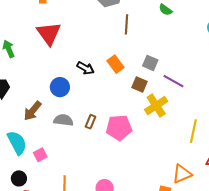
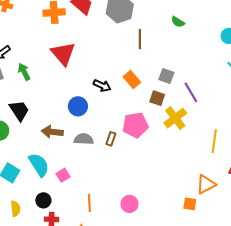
purple line: (174, 81) -> (191, 92), turned 35
brown arrow: (33, 111) -> (52, 132), turned 60
pink pentagon: (119, 128) -> (135, 125), moved

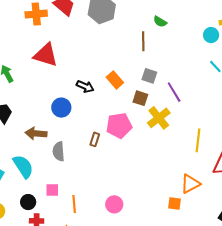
brown line: (140, 39) -> (143, 41), moved
red triangle: (63, 54) -> (46, 55), turned -32
gray semicircle: (84, 139) -> (59, 151), moved, turned -96
pink square: (63, 175) -> (52, 190), moved, turned 32

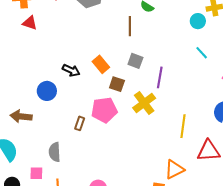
red triangle: (46, 55) -> (30, 23), moved, size x0.6
purple line: (174, 92) -> (160, 77), turned 40
brown square: (140, 98) -> (117, 84), moved
gray semicircle: (59, 151) -> (55, 152), moved

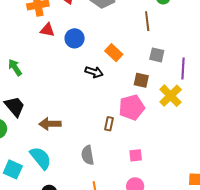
orange rectangle: (101, 64) -> (114, 53), moved
blue circle: (47, 91) -> (75, 38), moved
pink square: (36, 173) -> (136, 155), moved

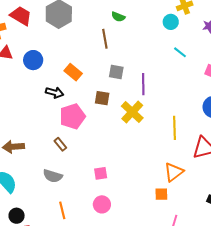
pink pentagon: (132, 107) -> (72, 116), moved
brown rectangle: (109, 124) -> (60, 144), moved, turned -48
gray semicircle: (88, 155) -> (53, 176), turned -60

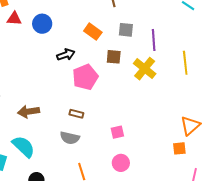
orange rectangle: (73, 72) -> (93, 32), moved
black arrow: (55, 93) -> (66, 55), turned -30
yellow line: (175, 128) -> (185, 63), moved
brown rectangle: (60, 144) -> (76, 114), moved, turned -32

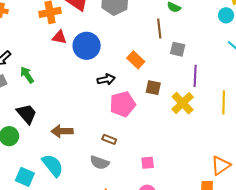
blue circle: (42, 24) -> (87, 46), size x1.4
gray square: (126, 30) -> (178, 49), moved

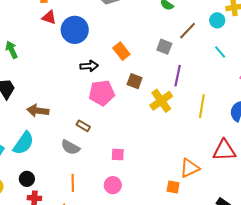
brown line: (159, 28) -> (188, 31), moved, turned 42
cyan semicircle: (53, 165) -> (24, 143), turned 65

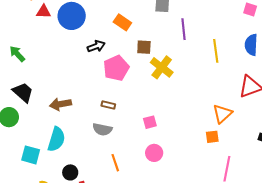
yellow cross: (161, 101) -> (162, 67), moved

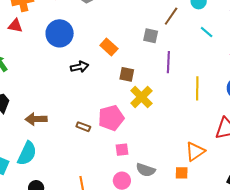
red triangle: (43, 12) -> (15, 26), moved
pink pentagon: (116, 68) -> (111, 118), moved
gray semicircle: (102, 129) -> (146, 170), moved

